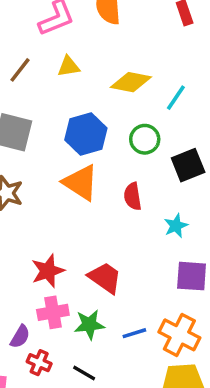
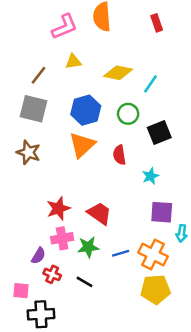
brown line: (20, 70) -> (38, 75), moved
orange triangle: (81, 183) -> (82, 145), turned 44

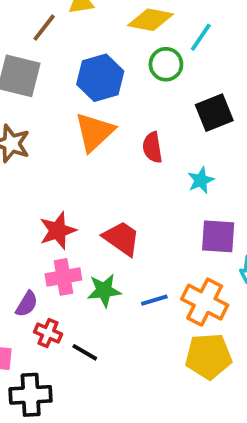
brown line: (38, 75) -> (44, 28), moved
green circle: (128, 114) -> (166, 64), moved
black line: (84, 282) -> (85, 352), moved

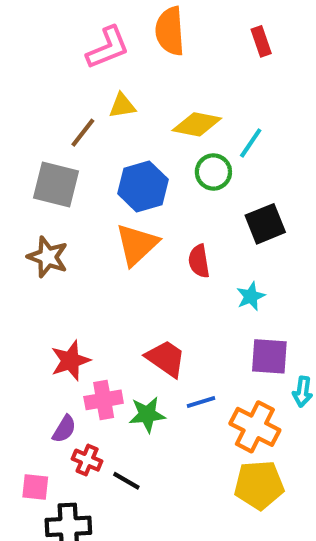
red star: (58, 231) -> (70, 361), moved
blue line: (154, 300) -> (201, 402), moved

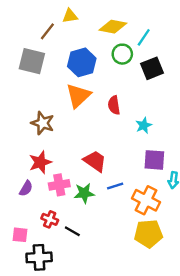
black square: (265, 224) -> (152, 68), moved
brown star: (48, 257) -> (43, 123), moved
purple semicircle: (64, 429) -> (26, 188), moved

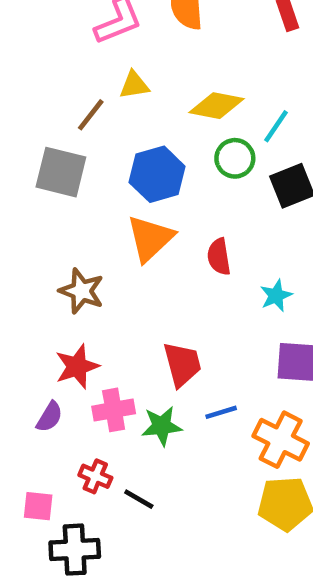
red trapezoid: (95, 161) -> (182, 364), turned 40

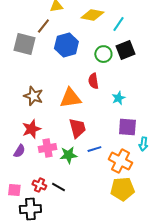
brown line: (91, 115) -> (43, 26), moved
green circle: (235, 158) -> (103, 54), moved
orange triangle: (150, 238) -> (70, 98), moved, turned 35
red cross: (95, 476) -> (39, 185), moved

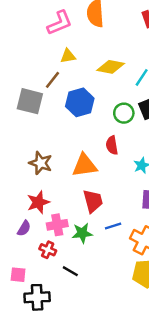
red cross: (39, 185) -> (48, 250), moved

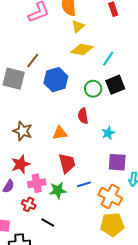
yellow triangle: (68, 56) -> (78, 26), moved, turned -32
orange triangle: (85, 165) -> (60, 133), size x0.7

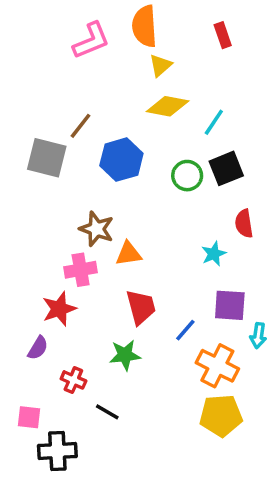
red semicircle: (83, 116) -> (244, 224), moved
brown star: (23, 131) -> (97, 229), moved
pink cross: (37, 183) -> (81, 270), moved
blue line: (84, 184) -> (185, 330), moved, turned -32

